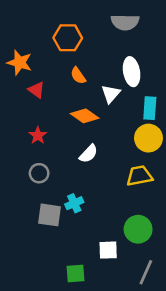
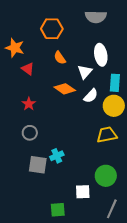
white semicircle: (89, 154) -> (91, 96), moved

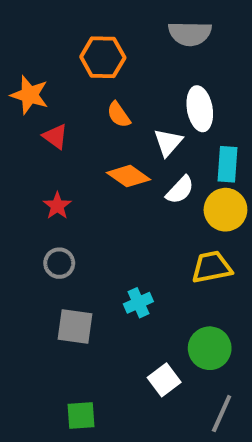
cyan cross: (57, 156) -> (138, 303), moved
white square: (83, 192) -> (164, 380), turned -35
green square: (58, 210) -> (81, 416), moved

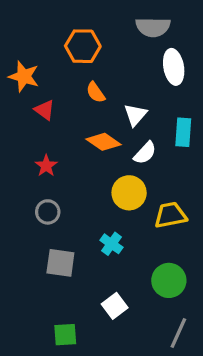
white ellipse: (200, 109) -> (174, 67), moved
yellow circle: (225, 210) -> (129, 193), moved
cyan cross: (138, 303) -> (111, 244), turned -30
white square: (164, 380) -> (115, 306), moved

